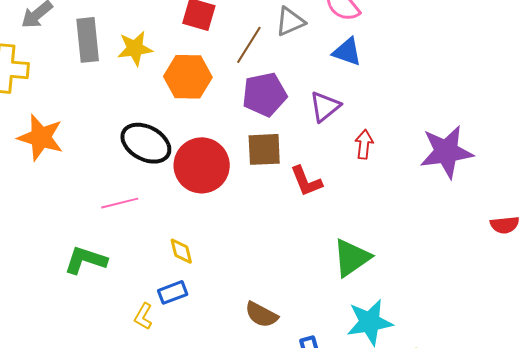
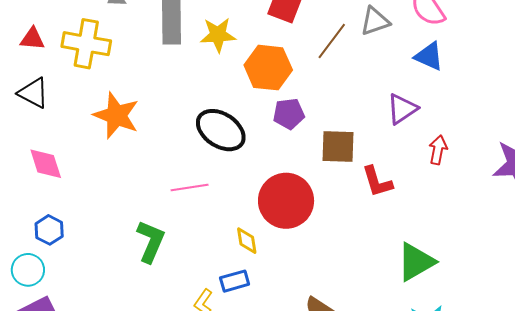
purple pentagon: (264, 94) -> (289, 114), moved, size x0.7
red circle: (202, 165) -> (286, 201), moved
green L-shape: (86, 260) -> (151, 241), turned 90

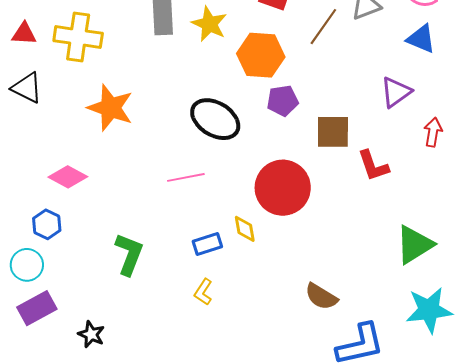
yellow star: (218, 35) -> (209, 24), turned 30
pink diamond: (46, 164) -> (68, 177), moved, turned -42
green L-shape: (151, 241) -> (129, 254), moved
blue rectangle: (235, 281) -> (207, 244), moved

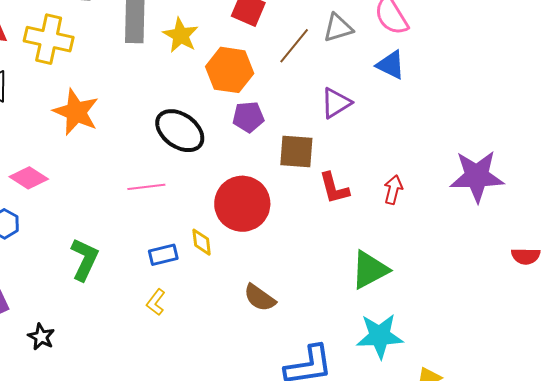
purple triangle: (396, 92) -> (336, 103), moved
red arrow: (433, 132) -> (393, 190), moved
brown semicircle: (321, 297) -> (260, 298), moved

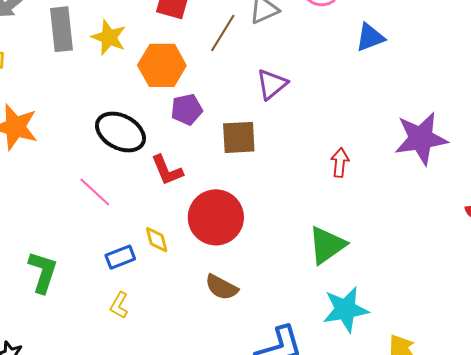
blue triangle: (391, 65) -> (370, 37), moved, turned -40
pink line: (146, 187) -> (95, 192), turned 57
red L-shape: (334, 188) -> (167, 170), moved
red circle: (242, 204) -> (216, 217), moved

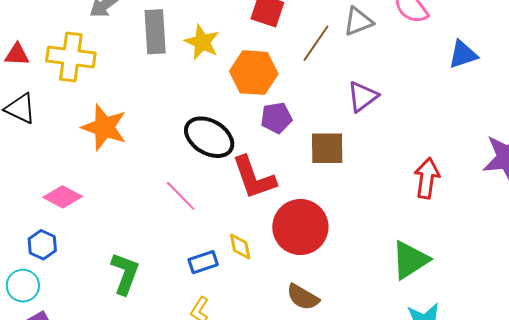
red arrow: (340, 163) -> (427, 178), size x1.4
red L-shape: (167, 170) -> (254, 178), size x1.4

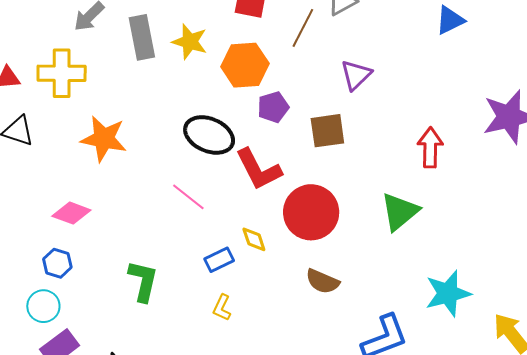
green triangle: (410, 260) -> (400, 212), moved

